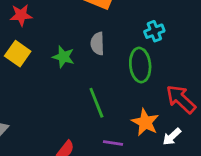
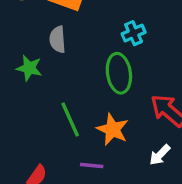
gray semicircle: (97, 44) -> (58, 39), moved
orange star: (145, 122) -> (113, 129), moved

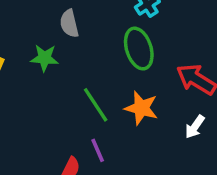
purple line: (92, 165) -> (98, 150), moved, turned 70

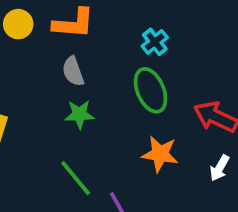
green star: (44, 58) -> (80, 114), moved
green line: (96, 105) -> (76, 178), moved

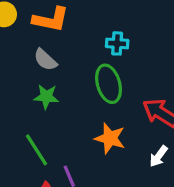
cyan cross: (155, 42) -> (117, 43), turned 35
gray semicircle: (73, 71) -> (45, 60), turned -35

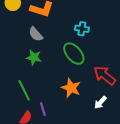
green ellipse: (109, 84) -> (74, 54), turned -30

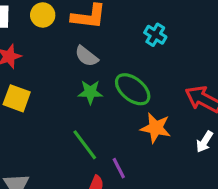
cyan cross: (82, 29) -> (155, 35), turned 32
green ellipse: (74, 54) -> (133, 89), moved

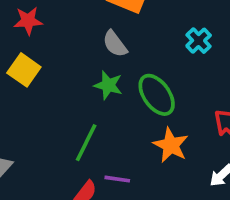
green line: (85, 145) -> (86, 143), turned 48
purple line: (119, 168) -> (117, 179), turned -70

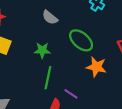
green star: (108, 85) -> (42, 50), moved
purple line: (117, 179) -> (71, 94), turned 40

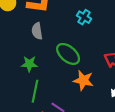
gray semicircle: (50, 17) -> (37, 31), turned 42

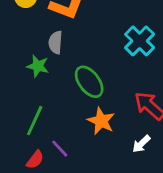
cyan cross: (84, 17) -> (140, 41), moved, size x1.5
green star: (29, 64) -> (38, 66), moved

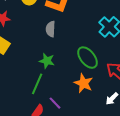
green star: (38, 66) -> (47, 61), moved
green ellipse: (89, 82) -> (88, 58), moved

